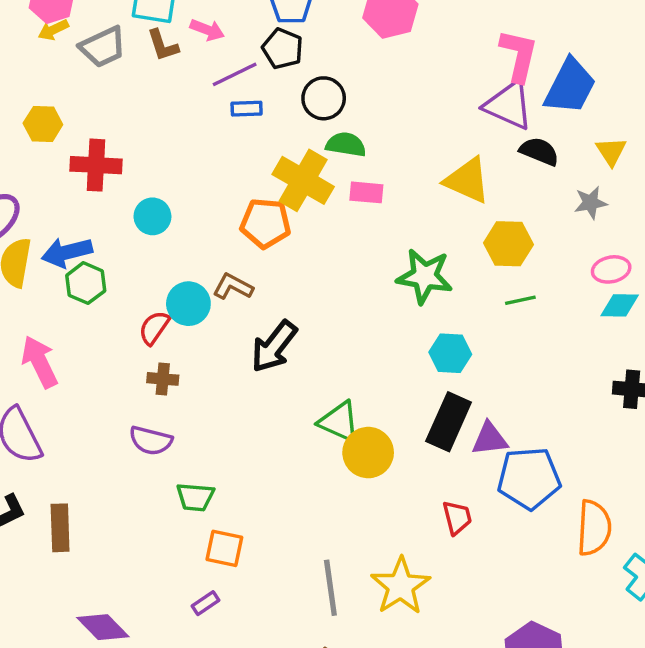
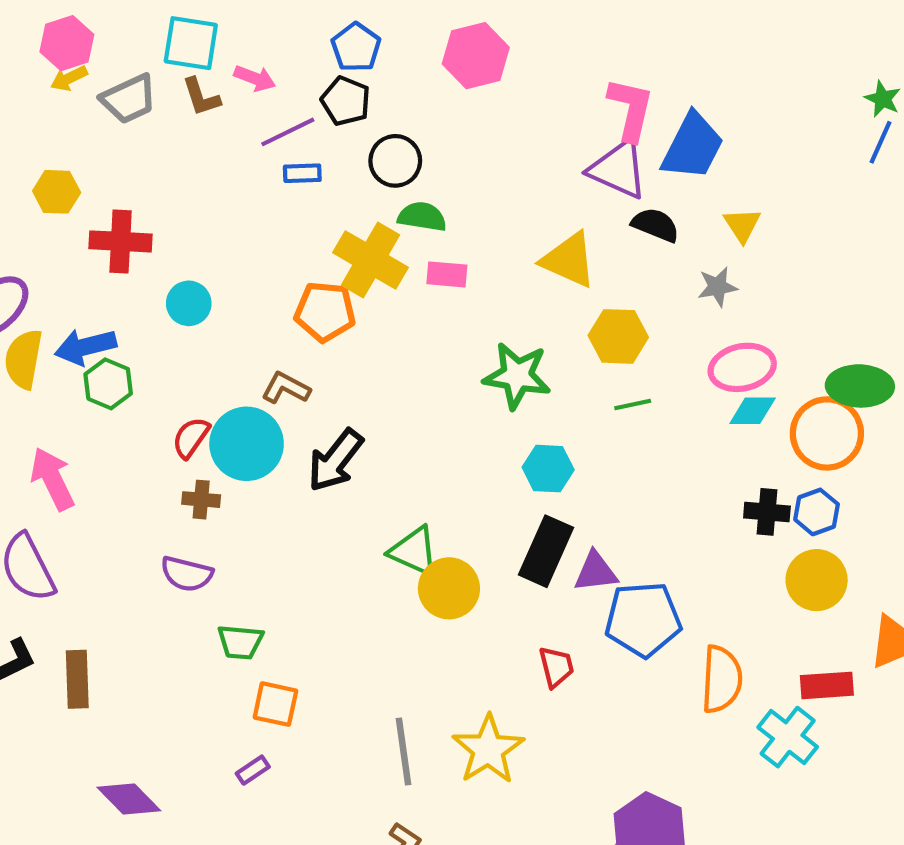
pink ellipse: (611, 269) -> (742, 367), size x1.4
cyan circle: (188, 304) -> (247, 444), moved, size x1.4

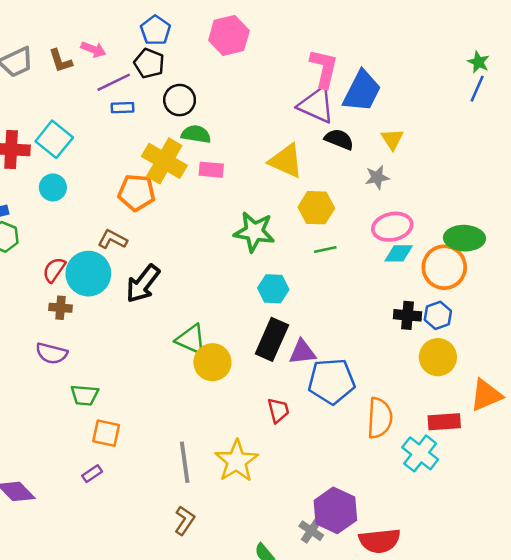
cyan square: (191, 43) -> (54, 139), moved, turned 30

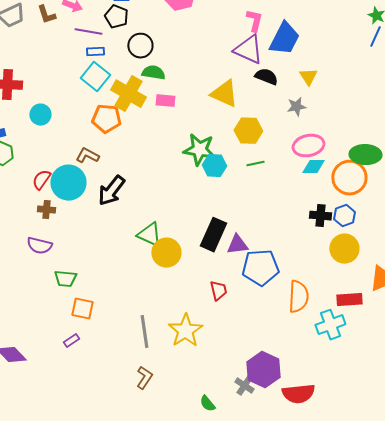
pink L-shape: (324, 68) -> (254, 21), size x0.7
purple line: (114, 82) -> (88, 32), turned 36
cyan square: (54, 139) -> (95, 77), moved
cyan hexagon: (273, 289) -> (214, 166), moved
cyan cross: (420, 453) -> (330, 325), turned 32

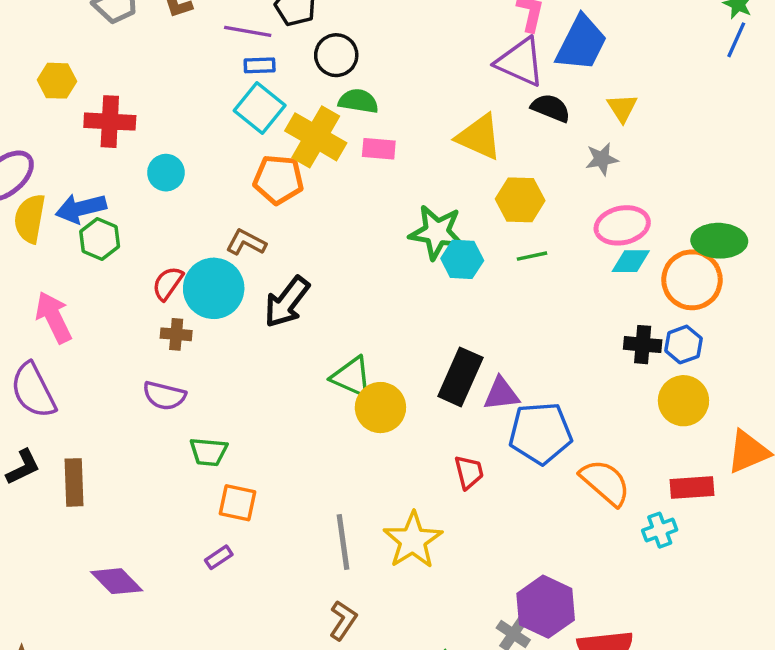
orange semicircle: (298, 297) -> (605, 482), turned -52
cyan cross: (330, 325) -> (660, 530), size x0.7

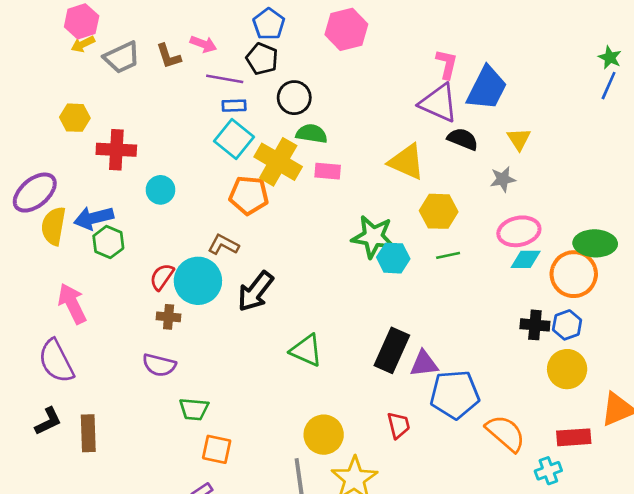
yellow circle: (380, 408) -> (324, 435), moved

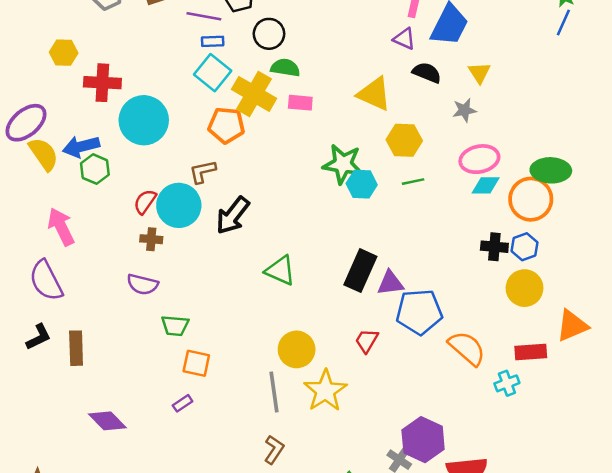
purple triangle: (439, 103) -> (404, 39), size x0.6
cyan circle: (160, 190) -> (144, 120), size x1.8
yellow semicircle: (53, 226) -> (44, 154), turned 135
brown L-shape: (223, 245) -> (203, 172), turned -40
red trapezoid: (399, 425) -> (367, 341), turned -136

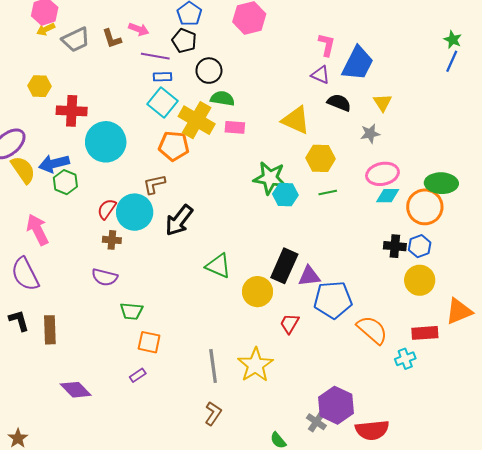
black L-shape: (39, 337) -> (19, 321), turned -80
yellow circle: (297, 349) -> (258, 292), moved

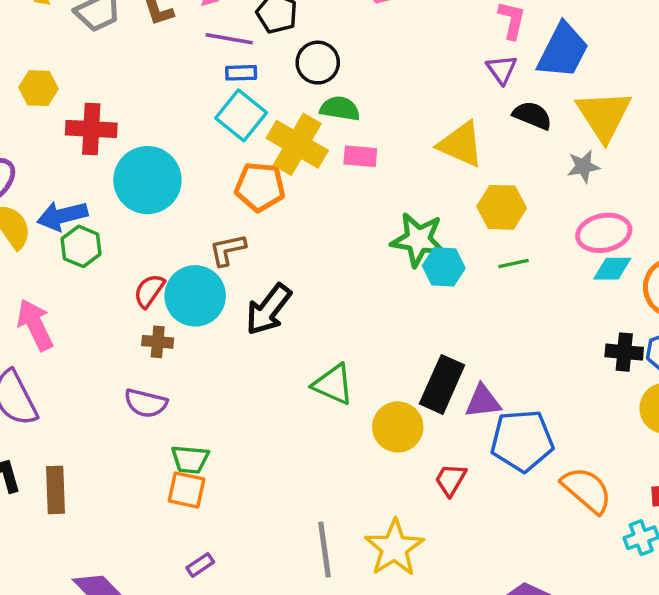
purple triangle: (321, 75) -> (502, 69), turned 30
yellow triangle: (382, 103) -> (604, 115), size x1.8
orange square: (149, 342) -> (187, 490), moved

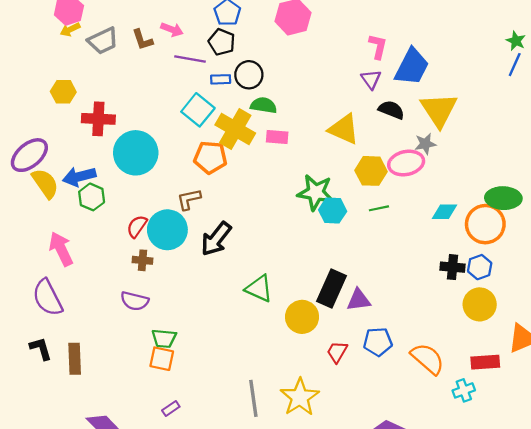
blue rectangle: (241, 73) -> (221, 79), moved
pink ellipse: (604, 233) -> (406, 163), moved
blue pentagon: (522, 441) -> (378, 342), moved, size x0.7

